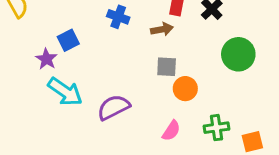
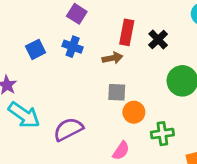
blue square: (68, 40) -> (35, 49), moved
green cross: (216, 128) -> (162, 134), moved

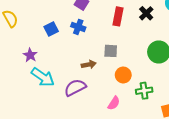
black cross: (158, 39) -> (146, 13), moved
brown arrow: (112, 58) -> (89, 65), moved
gray square: (117, 92) -> (111, 51), moved

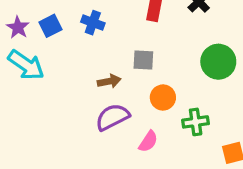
purple star: (30, 55) -> (18, 27), moved
cyan arrow: (43, 77) -> (26, 65), moved
purple semicircle: (75, 88) -> (112, 117), moved

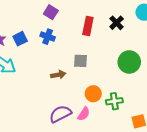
orange circle: (163, 98) -> (93, 94), moved
purple semicircle: (112, 117) -> (60, 114), moved

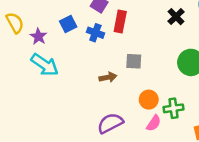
red rectangle: (88, 26) -> (120, 22), moved
blue square: (20, 39) -> (68, 24), moved
pink semicircle: (84, 114) -> (154, 123), moved

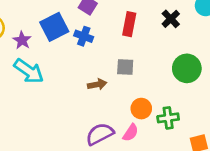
red rectangle: (120, 22) -> (129, 24), moved
blue square: (68, 24) -> (54, 27), size x1.5
pink semicircle: (154, 123) -> (131, 133), moved

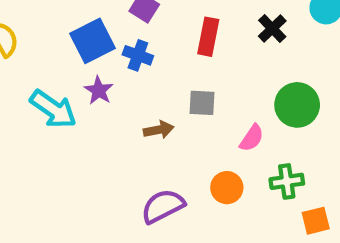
purple star: (22, 40) -> (99, 90), moved
orange circle: (141, 109) -> (227, 188), moved
green cross: (168, 118) -> (287, 181), moved
pink semicircle: (131, 133) -> (252, 138), moved

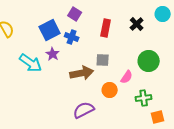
brown arrow: (159, 130) -> (82, 73), size x1.6
orange circle: (227, 188) -> (110, 90), moved

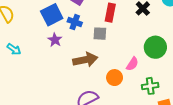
gray square: (103, 60) -> (100, 34), moved
cyan arrow: (31, 63) -> (14, 49), moved, size x0.6

